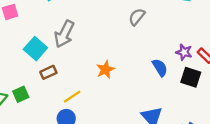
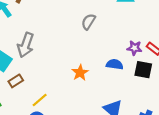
blue semicircle: (160, 67) -> (115, 64), turned -42
orange star: (105, 70) -> (80, 73), moved

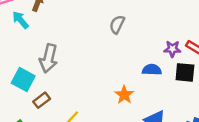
orange star: (80, 73) -> (124, 95), moved

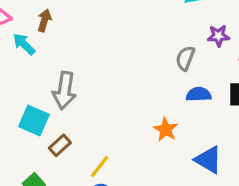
gray semicircle: (117, 24) -> (185, 58), moved
purple star: (172, 49) -> (218, 36), moved

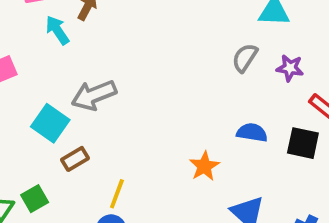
gray semicircle: (185, 58) -> (245, 58), moved
gray arrow: (64, 91) -> (94, 95), turned 48
yellow line: (100, 166) -> (117, 194), turned -30

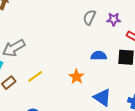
yellow line: (117, 194) -> (35, 76), moved, turned 42

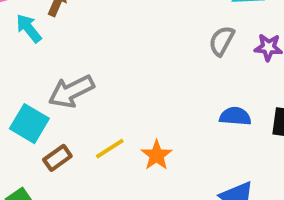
orange star: (76, 77) -> (157, 155), moved

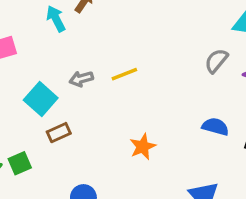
gray arrow: (71, 91) -> (81, 79), size x0.6
yellow line: (110, 149) -> (124, 74), moved

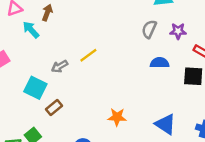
blue semicircle: (215, 127) -> (160, 63), moved
orange star: (143, 147) -> (117, 117), moved, turned -30

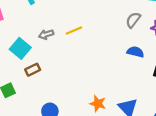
orange star: (117, 117) -> (98, 104), moved

